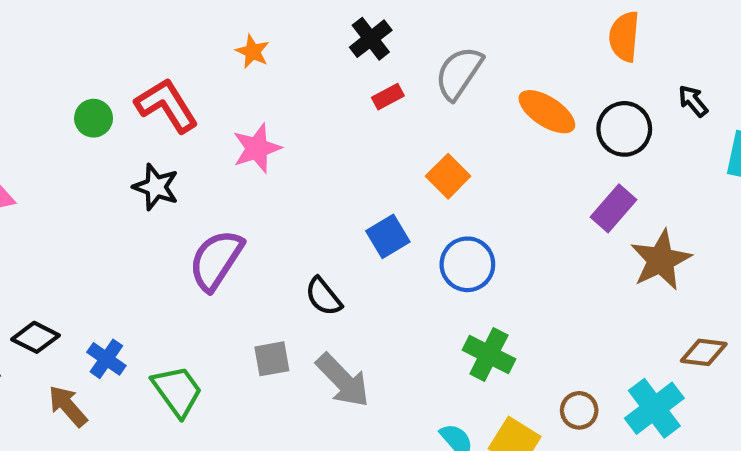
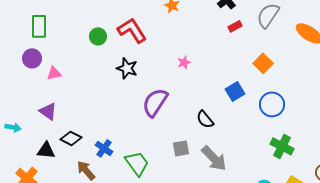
pink star: (257, 148) -> (184, 62), moved, size x0.6

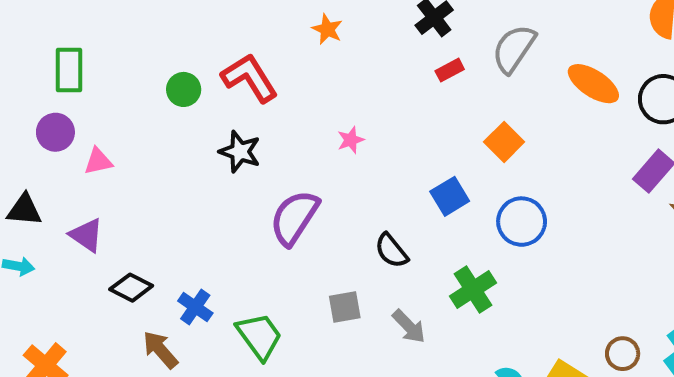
green cross: (282, 146) -> (473, 290), moved, turned 30
black triangle: (46, 150) -> (24, 210), moved
gray arrow: (214, 158) -> (409, 326), size x0.7

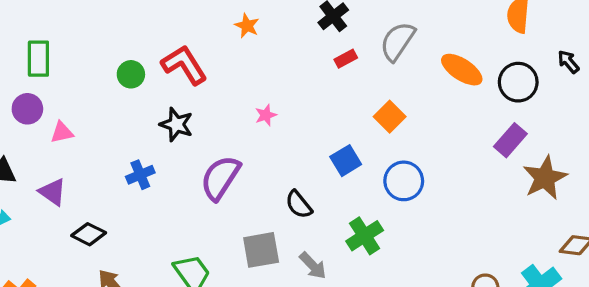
blue cross: (195, 307) -> (140, 175), moved, turned 32
gray square: (345, 307) -> (261, 250), size x1.4

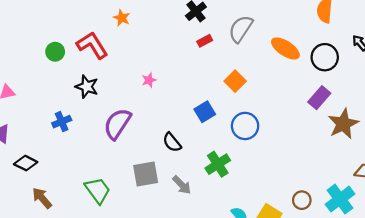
orange star: (247, 26) -> (122, 18), moved

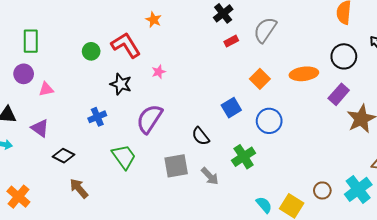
orange ellipse: (285, 48) -> (304, 74), moved, turned -40
pink star: (149, 80) -> (159, 72), moved
green trapezoid: (98, 190) -> (124, 157), moved

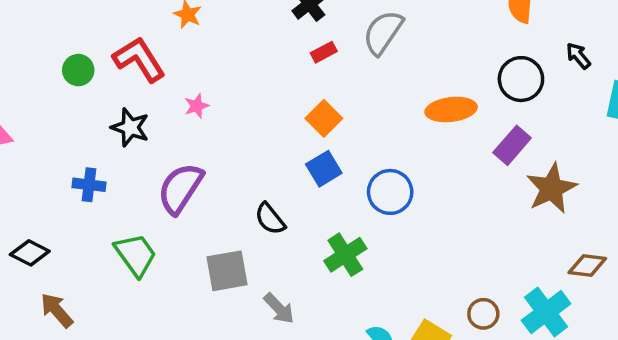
orange square: (260, 79) -> (324, 118), moved
blue cross: (97, 117) -> (89, 185), turned 30
gray arrow: (210, 176) -> (279, 308), moved

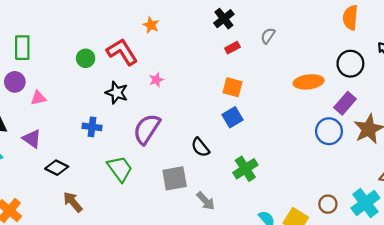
gray semicircle: (383, 32) -> (268, 36), size x0.6
orange square: (324, 118) -> (232, 87), turned -30
blue circle: (390, 192) -> (329, 131), moved

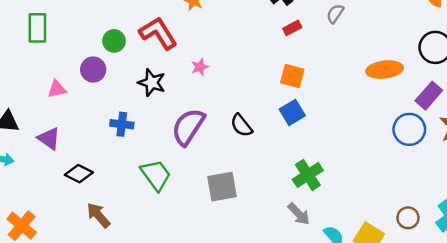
purple circle: (15, 82) -> (93, 70), moved
black semicircle: (200, 147) -> (241, 125), moved
gray arrow: (206, 201) -> (299, 214), moved

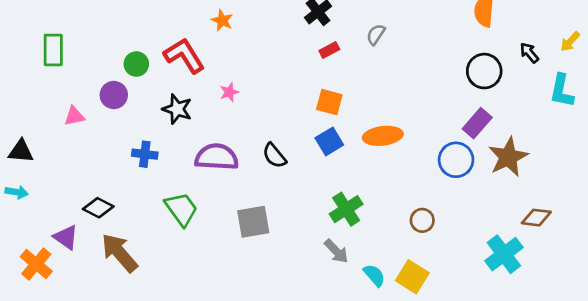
orange ellipse: (385, 70) -> (383, 136), moved
purple semicircle: (188, 127) -> (217, 157), turned 60
purple triangle: (49, 138) -> (66, 237), moved
brown arrow: (98, 215) -> (119, 253), size x1.4
brown circle: (408, 218) -> (422, 220), moved

